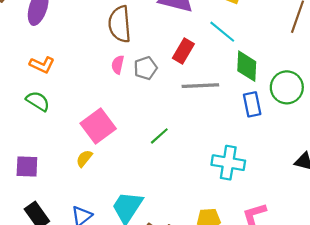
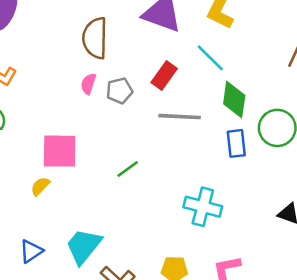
pink square: (98, 126) -> (60, 151), turned 32

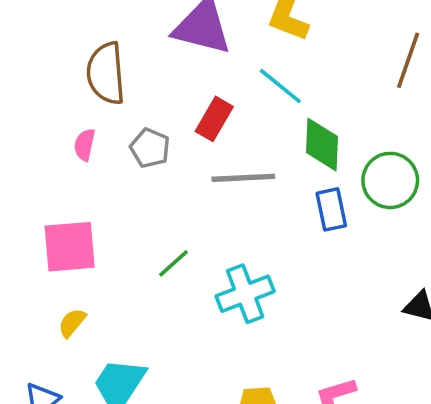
pink semicircle: (88, 84) -> (85, 145), moved
gray pentagon: (119, 91) -> (150, 148), turned -30
yellow semicircle: (40, 186) -> (72, 323), moved
cyan cross: (203, 207) -> (245, 294), moved, turned -30

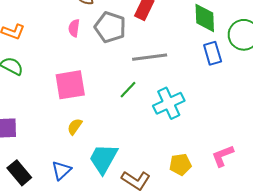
gray pentagon: (150, 148) -> (110, 27), size x1.4
gray line: (243, 178) -> (150, 57), moved

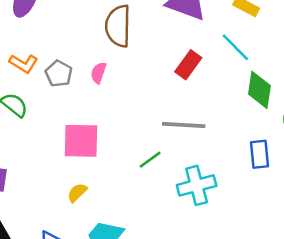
gray pentagon: (110, 27) -> (59, 74), moved, size x0.7
blue rectangle: (213, 53) -> (260, 154), moved

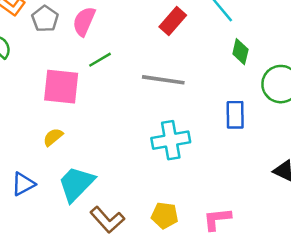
pink semicircle: (98, 73) -> (84, 21), size x1.4
green diamond: (259, 90) -> (240, 52), size x0.7
green line: (150, 160) -> (100, 60), moved

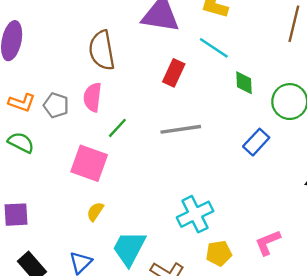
pink square: (61, 87) -> (89, 163), turned 30
blue rectangle: (235, 115) -> (256, 142), turned 60
cyan cross: (171, 140) -> (195, 214), moved

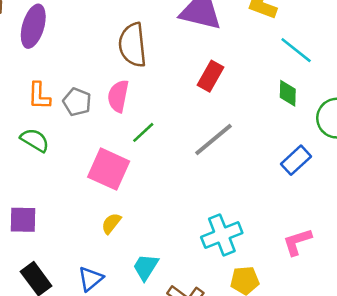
cyan line: (214, 48) -> (296, 50), moved
orange L-shape: (22, 103) -> (39, 96), turned 68
gray line: (181, 129) -> (213, 139), turned -36
pink L-shape: (268, 242) -> (297, 242), moved
cyan trapezoid: (129, 248) -> (146, 267), size x0.7

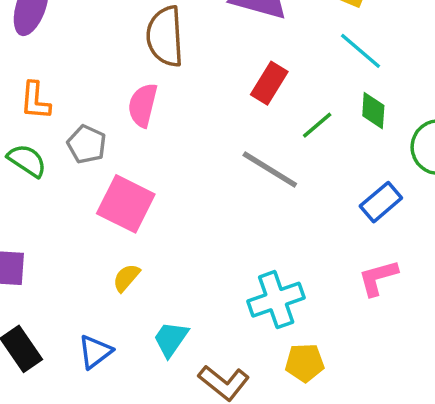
cyan line: (296, 50) -> (361, 51), moved
gray pentagon: (77, 102) -> (87, 144), moved
green line: (143, 132) -> (317, 125), moved
gray line: (213, 139) -> (270, 169), turned 69
pink L-shape: (297, 242) -> (378, 278), moved

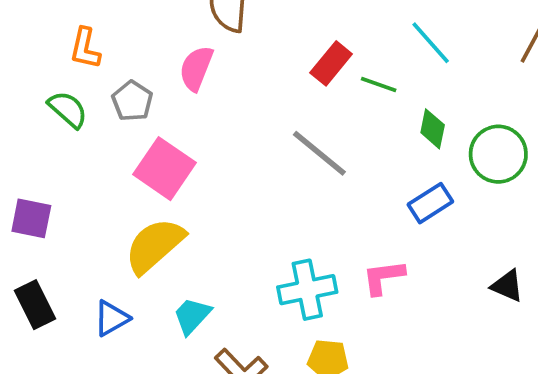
green diamond: (373, 111) -> (433, 129), moved
green line: (317, 125) -> (379, 85), moved, turned 52
yellow semicircle: (126, 278) -> (155, 246), size x2.0
pink L-shape: (378, 278) -> (383, 277), moved

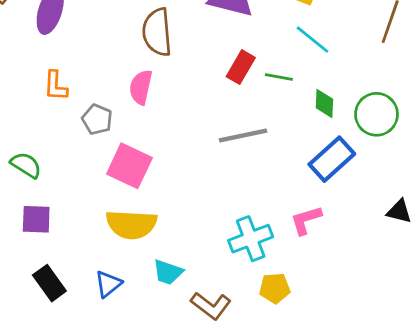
green semicircle: (68, 109) -> (26, 165), moved
gray line: (319, 153) -> (243, 136), turned -42
blue rectangle: (430, 203) -> (332, 159), size x1.4
yellow semicircle: (155, 246) -> (131, 224), turned -126
cyan trapezoid: (192, 316) -> (168, 272), turned -104

